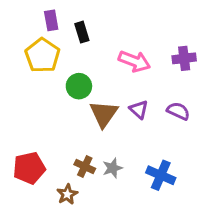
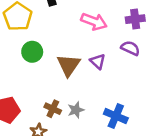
green circle: (79, 86) -> (32, 52), moved
purple semicircle: (178, 111) -> (130, 48), moved

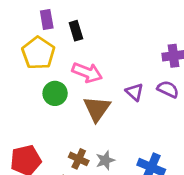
pink arrow: (94, 21) -> (87, 72), moved
purple triangle: (98, 61) -> (134, 92), moved

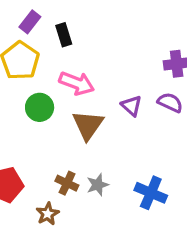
purple rectangle: (47, 20) -> (30, 22), turned 48

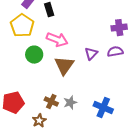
purple semicircle: (170, 103) -> (115, 52), turned -35
purple triangle: (131, 106) -> (91, 54), turned 32

